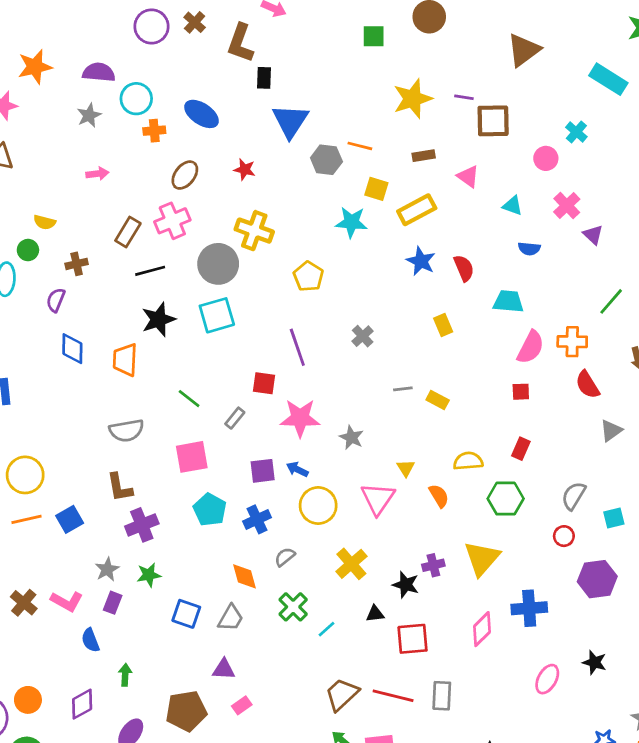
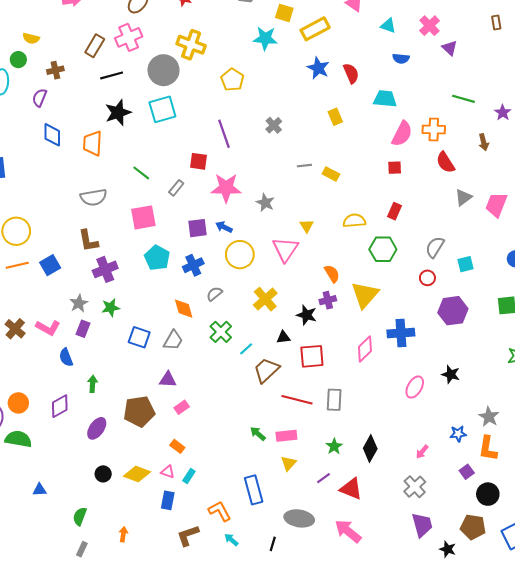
green line: (611, 301) -> (463, 99), turned 65
orange semicircle: (439, 496) -> (332, 274), moved
brown trapezoid: (342, 694) -> (266, 370), moved

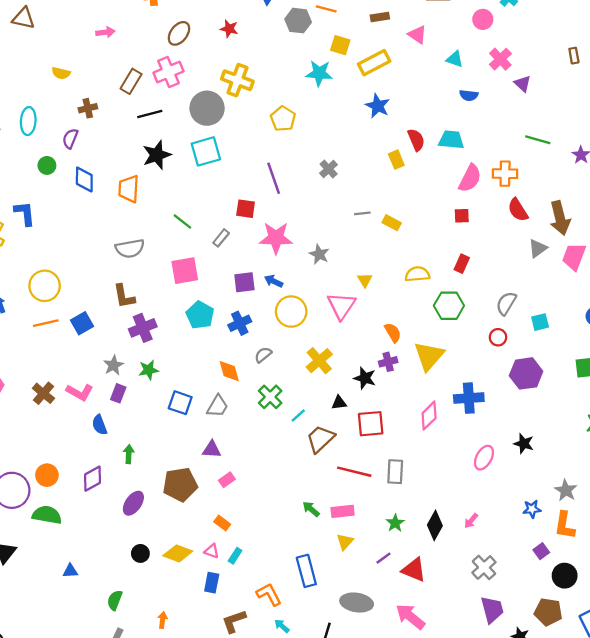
green circle: (18, 60) -> (47, 165), moved
red semicircle: (351, 73) -> (416, 140), moved
brown arrow: (484, 142) -> (560, 218), moved, size x1.8
pink arrow: (422, 452) -> (471, 521), moved

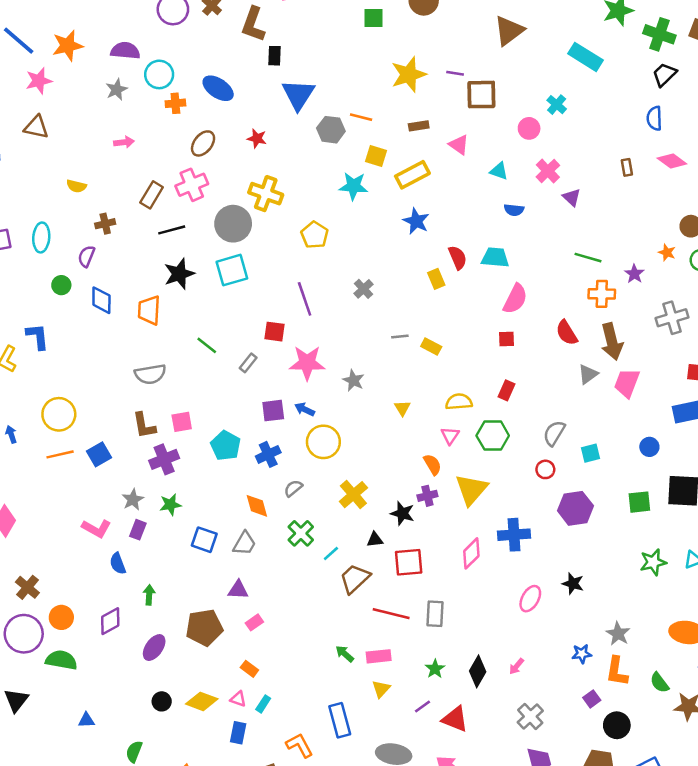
orange cross: (505, 174) -> (602, 294), moved
pink square: (185, 271) -> (182, 422), moved, size x0.7
pink triangle: (341, 306) -> (450, 436), moved, size x0.6
brown cross: (43, 393) -> (27, 587), moved

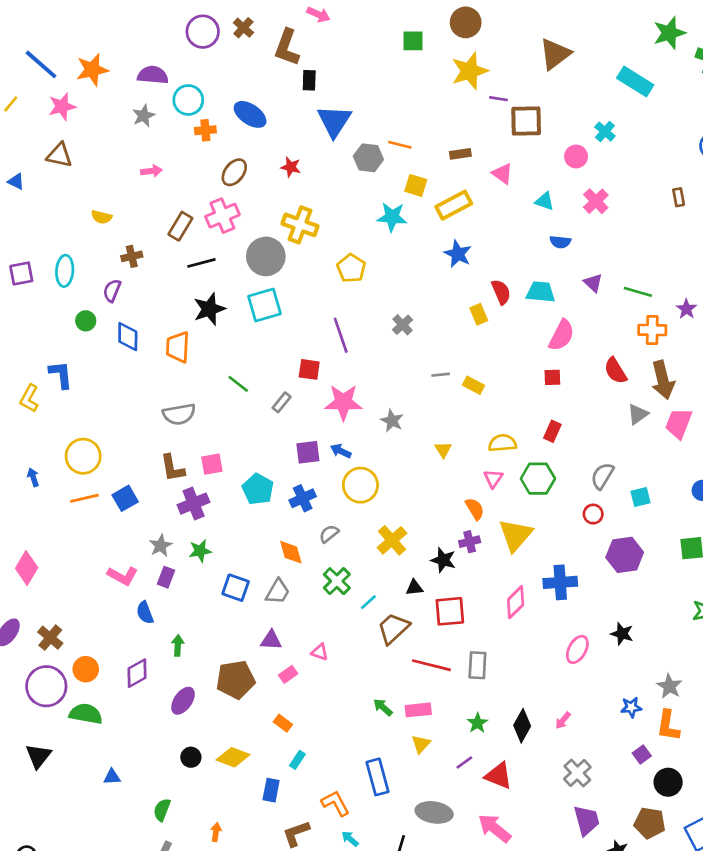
yellow star: (409, 74) -> (470, 71), moved
purple triangle: (572, 197) -> (593, 283), moved
pink triangle: (238, 699) -> (320, 652), moved

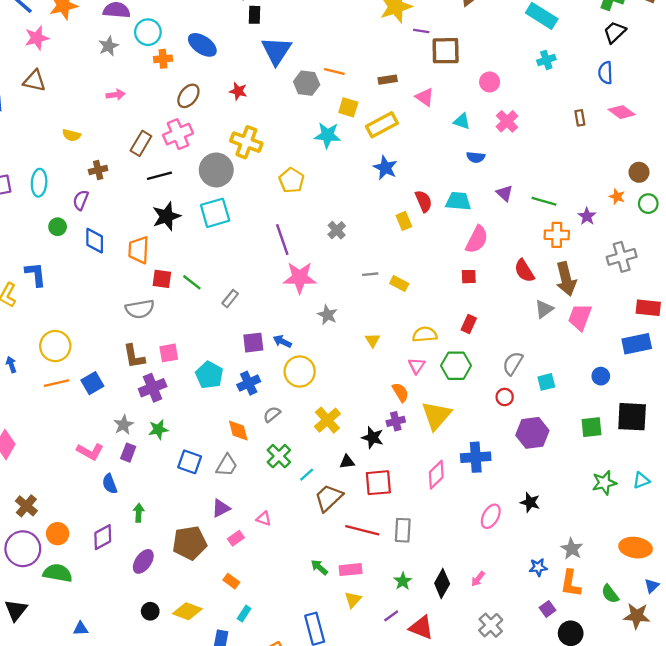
cyan cross: (605, 132) -> (546, 60), moved, turned 30
red square: (309, 369) -> (162, 279), moved
pink star: (343, 402) -> (300, 278), moved
purple triangle: (271, 640) -> (221, 508), turned -30

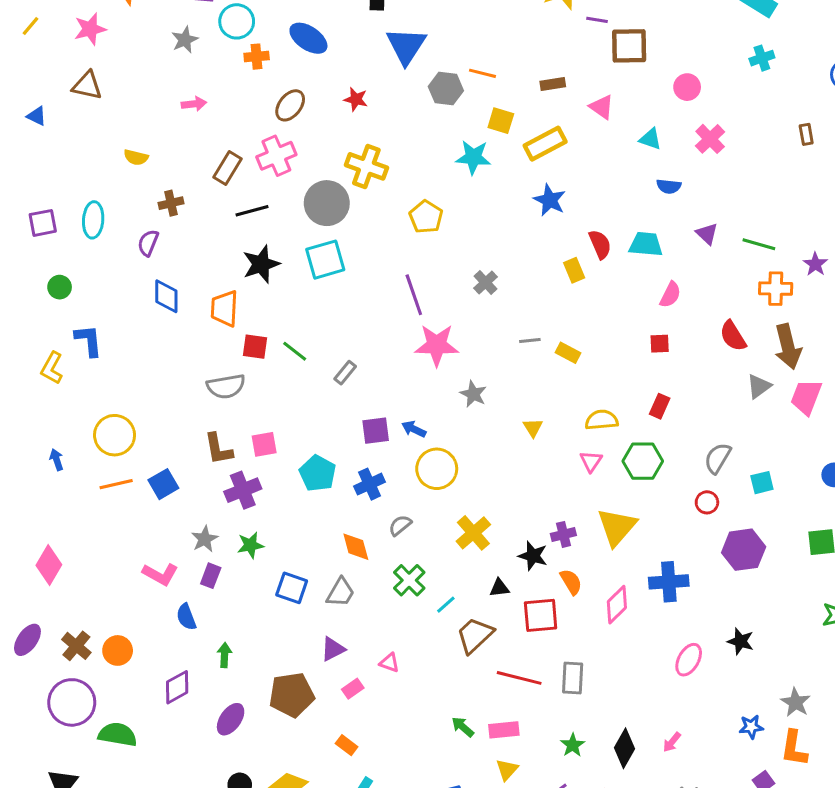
green circle: (58, 227) -> (60, 287), moved
pink semicircle: (477, 239) -> (670, 295), size x0.7
orange semicircle: (400, 392) -> (571, 582), moved
orange circle: (58, 534) -> (118, 650), moved

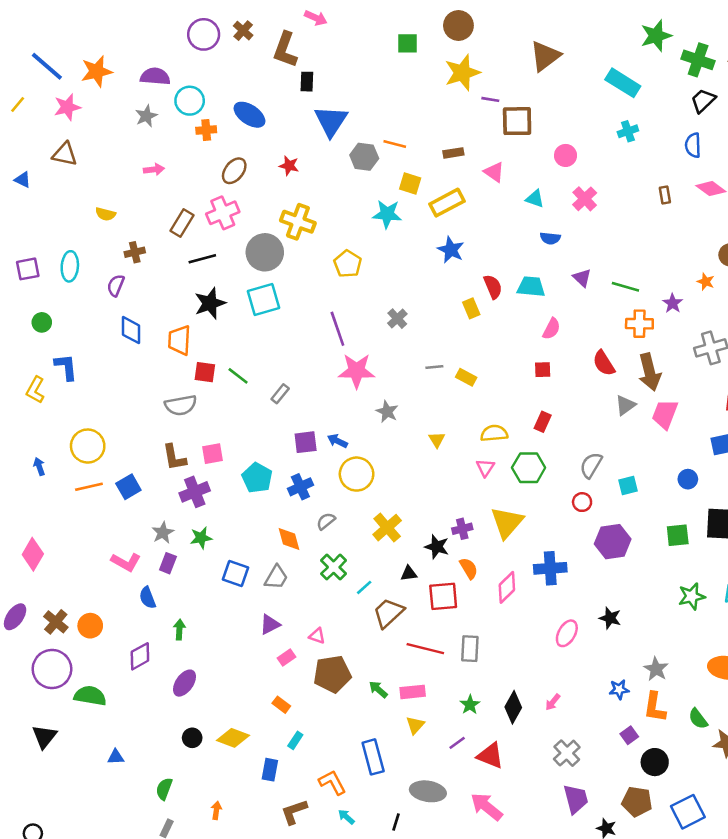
brown pentagon: (292, 695) -> (332, 674), moved

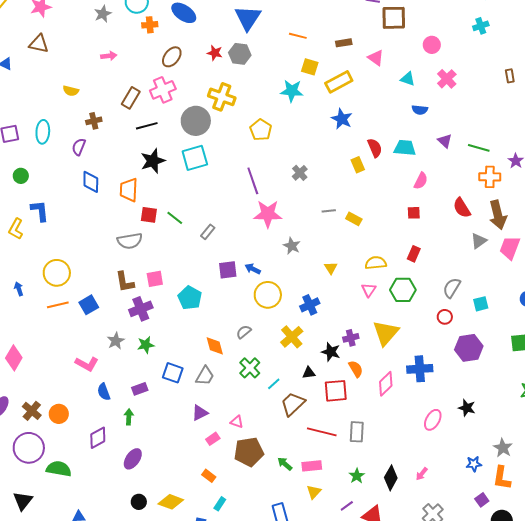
gray hexagon: (364, 157) -> (240, 54), moved
blue cross: (300, 487) -> (310, 305), moved
purple rectangle: (168, 563) -> (140, 389), moved, turned 49

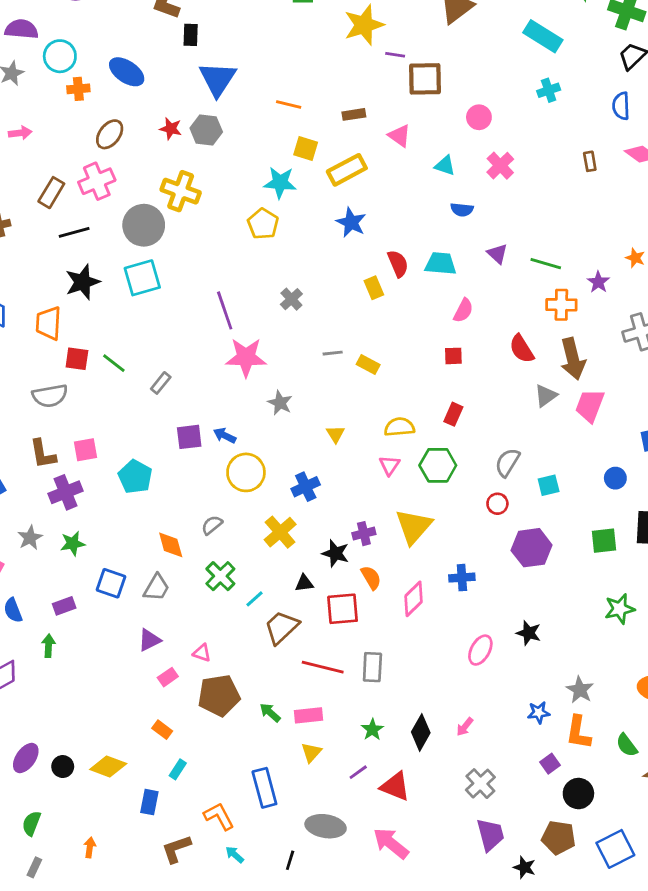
yellow pentagon: (261, 130) -> (263, 224), moved
blue cross: (420, 369) -> (462, 578), size x0.7
purple ellipse: (133, 459) -> (26, 758), moved

